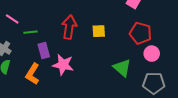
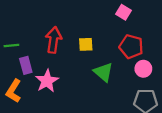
pink star: (63, 65) -> (47, 81), turned 30
green triangle: (122, 68) -> (103, 72), moved

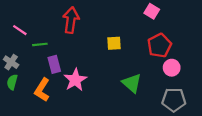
red arrow: (54, 40) -> (71, 20), moved
red pentagon: (131, 47) -> (159, 46), turned 30
green triangle: (103, 72) -> (132, 83), moved

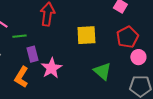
yellow square: (114, 43) -> (86, 35), size x1.5

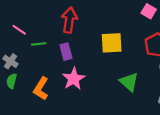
purple rectangle: (32, 54) -> (66, 52), moved

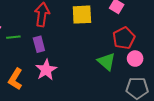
yellow square: (112, 43) -> (82, 15), moved
green triangle: (129, 82) -> (106, 62), moved

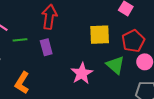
yellow square: (82, 15) -> (100, 35), moved
pink star: (46, 70) -> (82, 73), moved

